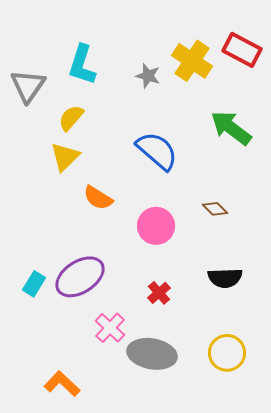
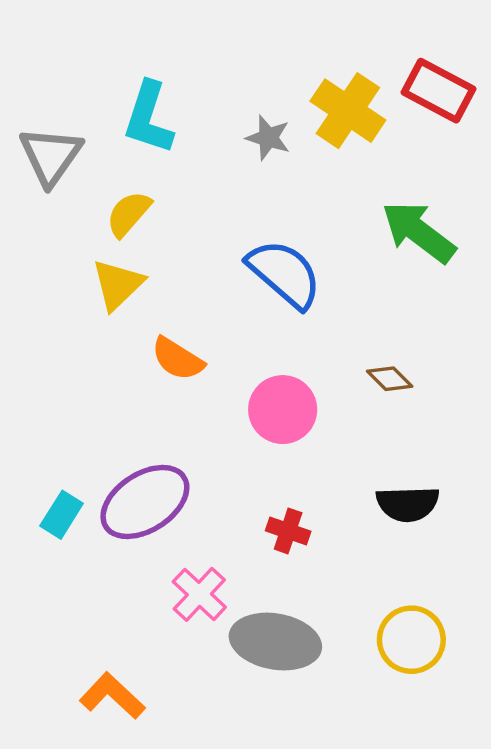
red cross: (159, 293) -> (288, 531), turned -30

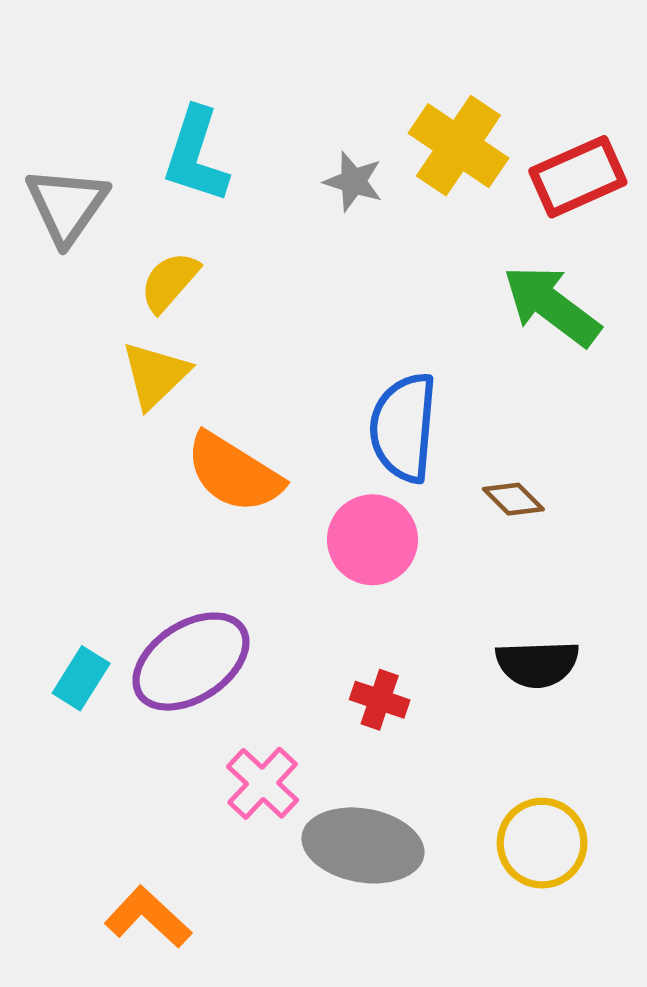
red rectangle: (438, 91) -> (578, 177), moved, turned -52
blue semicircle: (284, 274) -> (404, 427), moved, turned -126
orange semicircle: (178, 359) -> (234, 473), size x1.4

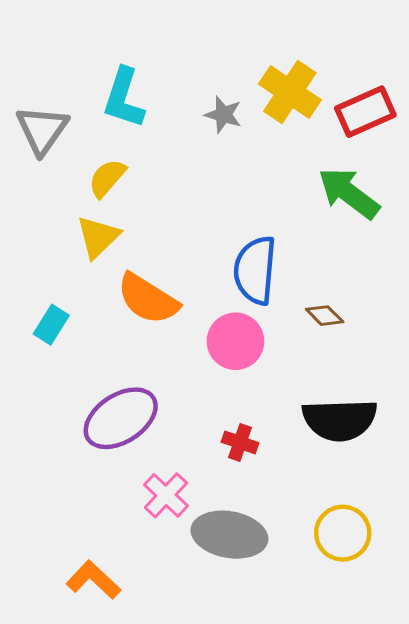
black semicircle: (537, 664) -> (340, 420), size x1.4
cyan rectangle: (81, 678) -> (51, 325), moved

